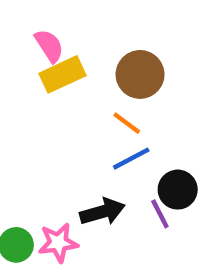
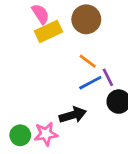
brown circle: (140, 74) -> (86, 19), moved
purple line: (160, 214) -> (108, 77), moved

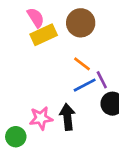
black arrow: (73, 115) -> (67, 117), turned -80
pink star: (46, 134) -> (41, 118), moved

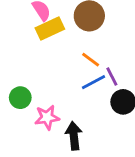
black arrow: (67, 117) -> (74, 136), moved
green circle: (16, 137) -> (20, 98), moved

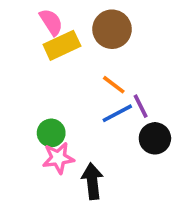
green circle: (20, 98) -> (51, 133), moved

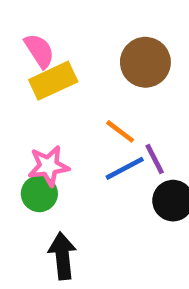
brown circle: (112, 29) -> (145, 62), moved
pink star: (58, 158) -> (49, 166), moved
black arrow: (92, 181) -> (62, 256), moved

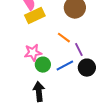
blue line: (125, 168) -> (65, 66), moved
green circle: (39, 194) -> (43, 65), moved

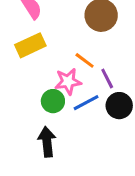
yellow rectangle: (35, 16) -> (30, 45), moved
pink star: (33, 53) -> (68, 81), moved

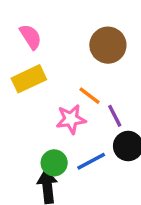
green circle: (53, 101) -> (54, 163), moved
blue line: (86, 103) -> (91, 161), moved

